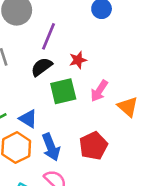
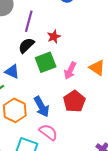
pink arrow: (99, 91) -> (70, 71), moved
blue triangle: (28, 119) -> (12, 72), moved

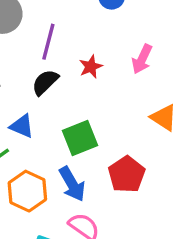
green square: (46, 62) -> (80, 138), moved
pink arrow: (70, 71) -> (142, 59), moved

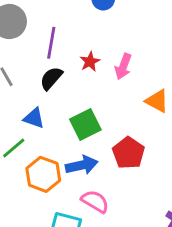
pink arrow: (142, 59) -> (123, 66), moved
blue arrow: (72, 184) -> (82, 165), turned -68

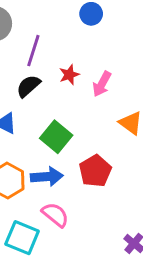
green square: (85, 125) -> (56, 137), turned -32

